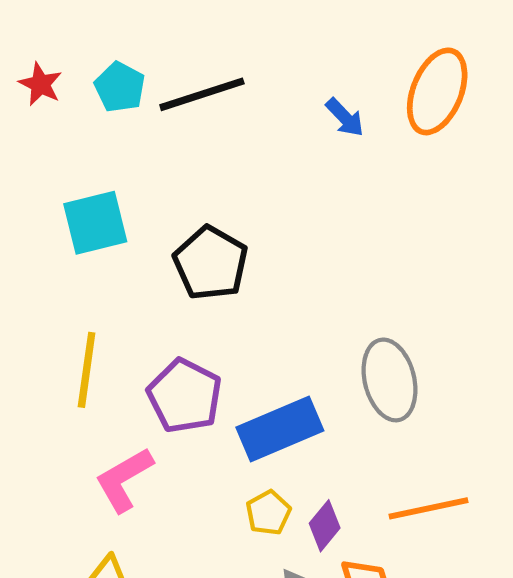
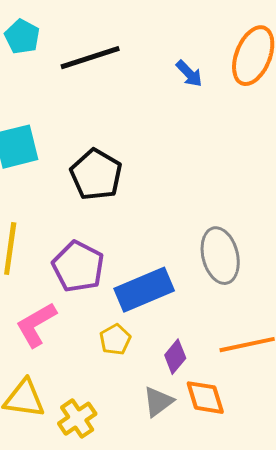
cyan pentagon: (120, 87) -> (22, 37), moved
yellow pentagon: (268, 513) -> (115, 340), moved

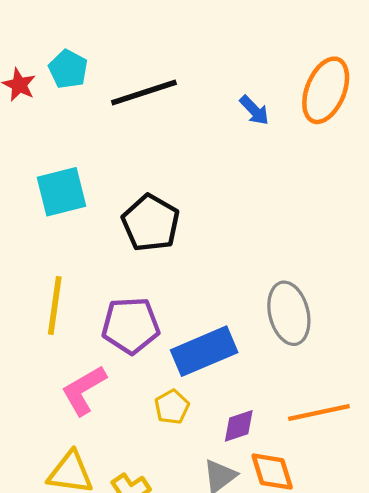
purple pentagon: (78, 267) -> (131, 326), turned -30
purple diamond: (175, 357) -> (239, 426), turned 32

